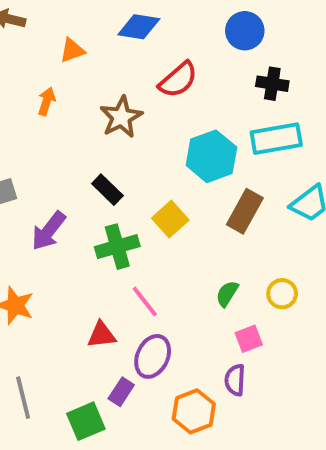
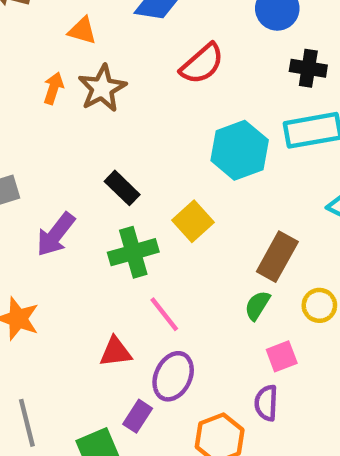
orange triangle: (72, 50) -> (82, 31), turned 36
brown star: (121, 117) -> (102, 88), moved
brown rectangle: (245, 211) -> (277, 257), moved

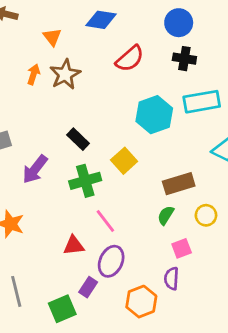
orange triangle: (82, 31) -> (52, 37), turned 36
black cross: (308, 68) -> (184, 59), moved
brown rectangle: (277, 257) -> (179, 184), turned 44

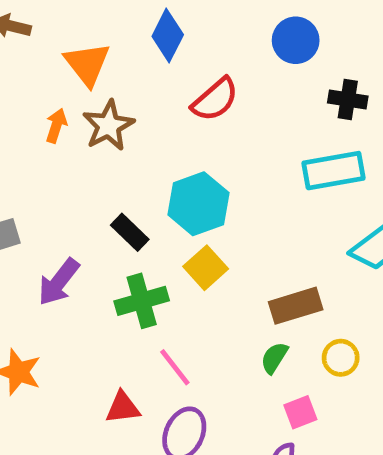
blue diamond: (101, 20) -> (168, 36), turned -72
orange triangle: (52, 37) -> (87, 64), size x1.5
black cross: (184, 59) -> (348, 100), moved
cyan hexagon: (154, 115) -> (198, 204), moved

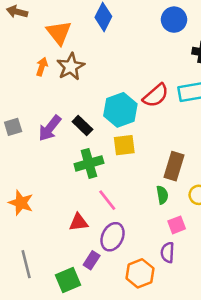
red semicircle: (215, 100) -> (156, 95), moved
yellow square: (206, 268) -> (124, 145), turned 35
purple arrow: (59, 282) -> (50, 128), moved
brown rectangle: (296, 306) -> (174, 166), turned -56
green semicircle: (274, 358) -> (162, 195), turned 138

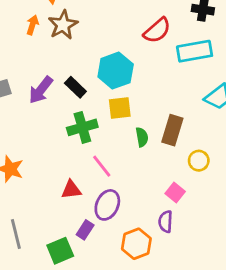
red semicircle: (156, 95) -> (157, 30), moved
green semicircle: (162, 195) -> (142, 137), moved
pink square: (177, 225) -> (175, 192), turned -30

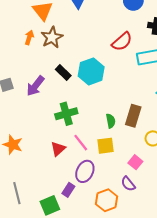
black rectangle: (75, 87) -> (63, 72), moved
yellow square: (120, 108) -> (105, 146), moved
red triangle: (71, 190) -> (58, 149), moved, turned -35
purple semicircle: (165, 222) -> (128, 184), turned -42

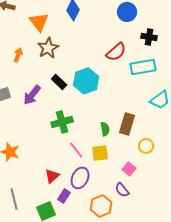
orange arrow: (29, 37) -> (18, 55), moved
red triangle: (58, 149) -> (52, 176), moved

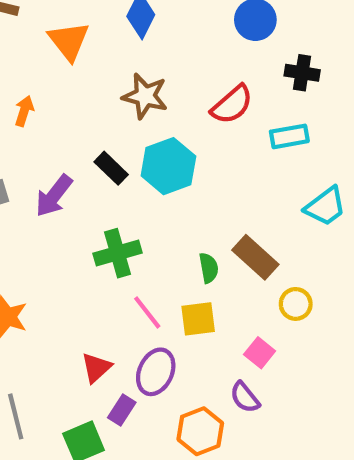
brown star: (48, 48) -> (145, 96), moved, turned -30
cyan rectangle: (143, 67) -> (289, 136), size x0.7
brown rectangle: (127, 124) -> (255, 257), turned -65

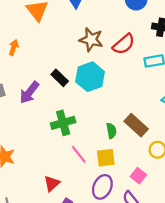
brown star: (145, 96) -> (91, 40), moved
purple ellipse: (156, 372) -> (102, 187), moved

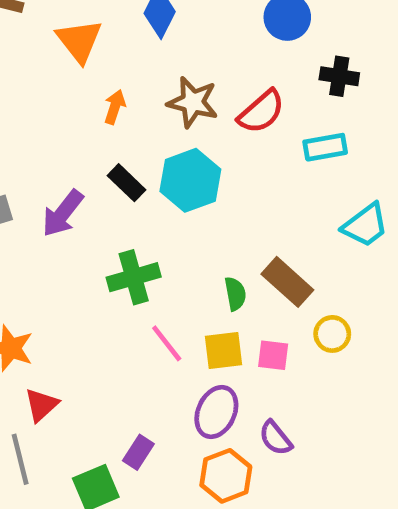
orange arrow: (14, 47) -> (115, 107), moved
pink square: (138, 176) -> (273, 355), moved, turned -32
red triangle: (52, 184) -> (41, 405), moved

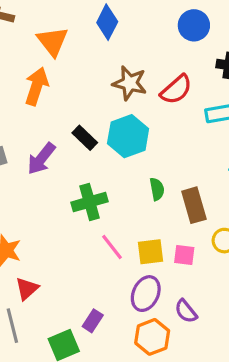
orange arrow: (115, 107) -> (37, 86), moved, size x1.6
brown rectangle: (287, 282) -> (194, 205), turned 32
green semicircle: (235, 294) -> (157, 189), moved

